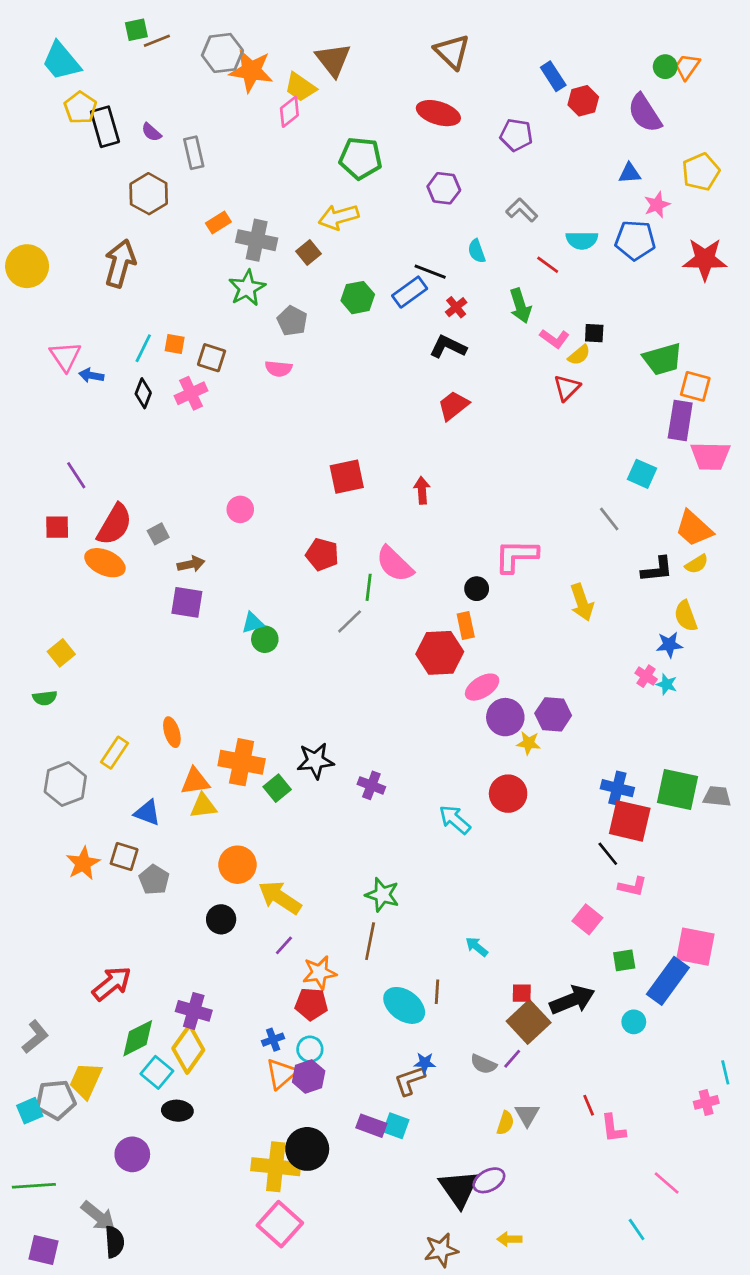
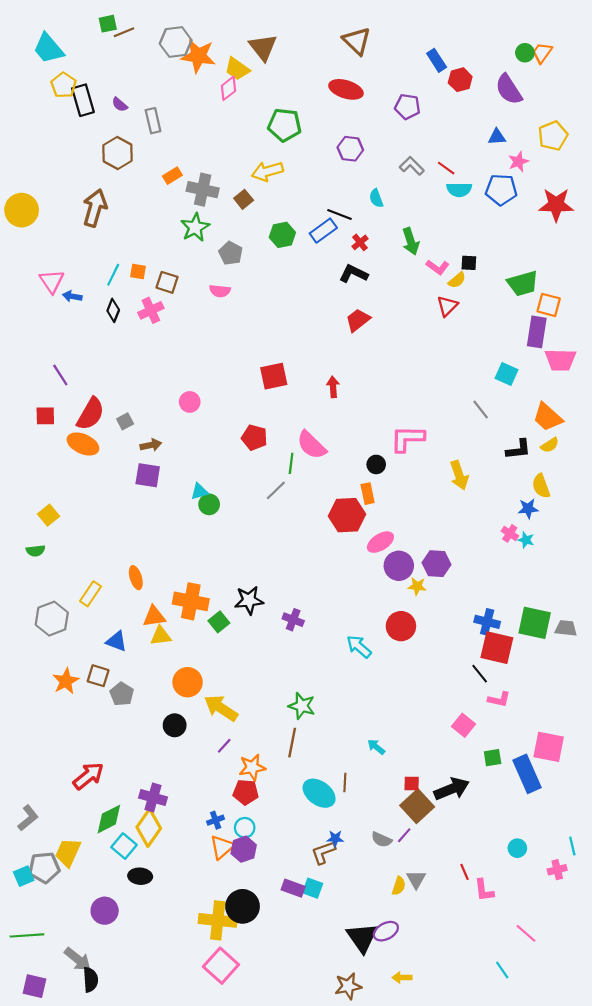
red line: (548, 265) -> (446, 168), moved
blue rectangle: (668, 981) -> (527, 774), turned -60
cyan circle: (634, 1022) -> (517, 848), moved

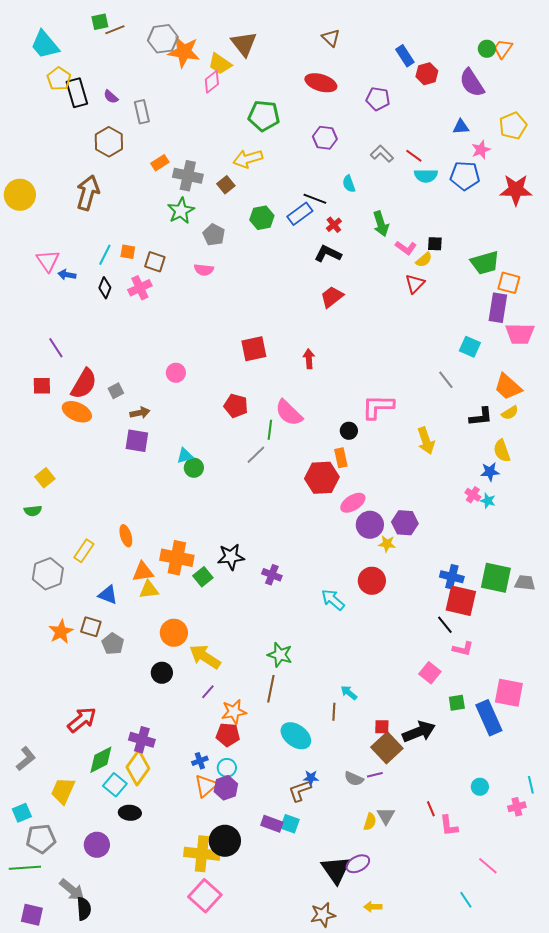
brown triangle: (357, 41) -> (331, 38), size x0.7
brown line: (345, 782) -> (334, 712), moved
purple line: (404, 835) -> (375, 775), turned 35
gray pentagon: (44, 868) -> (41, 839), moved

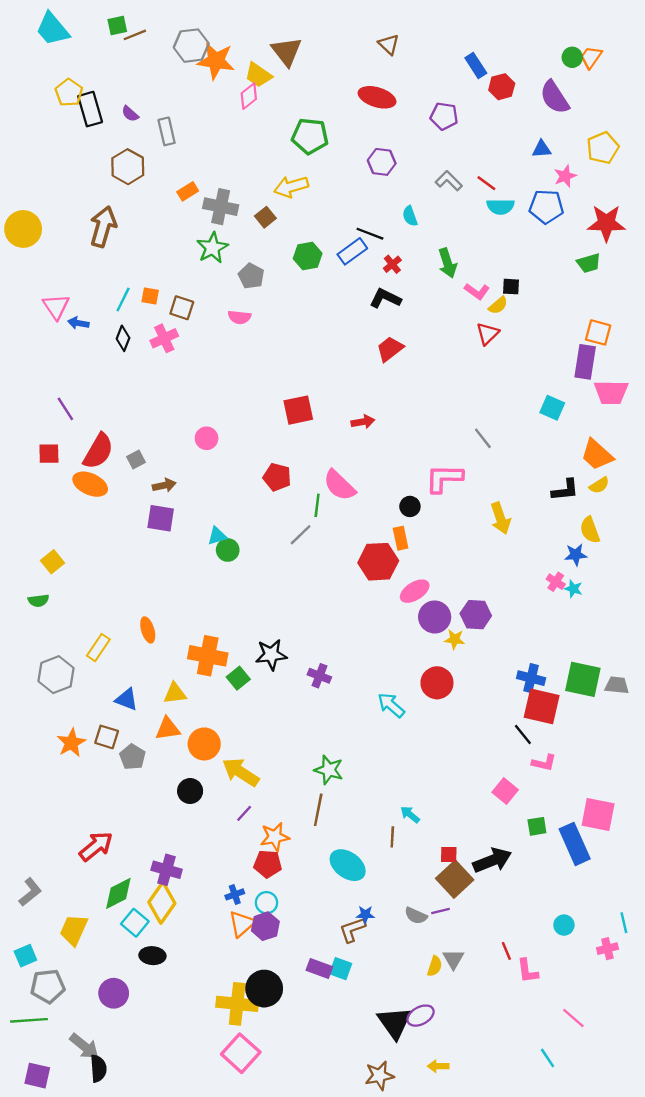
cyan trapezoid: (45, 45) -> (53, 29), moved
green trapezoid: (485, 263) -> (589, 263), moved, size x0.7
red arrow: (309, 359) -> (363, 422), turned 84
gray line: (446, 380) -> (483, 438), moved
orange triangle: (143, 572) -> (168, 729), moved

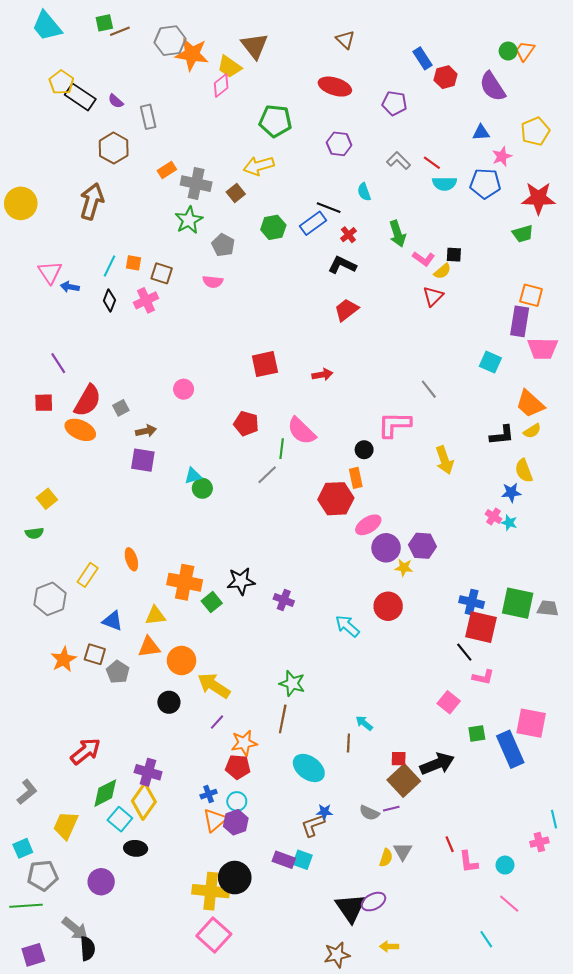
black rectangle: (90, 109) -> (80, 97), turned -40
cyan circle: (564, 925) -> (505, 865), moved
purple square: (37, 1076) -> (33, 955), turned -30

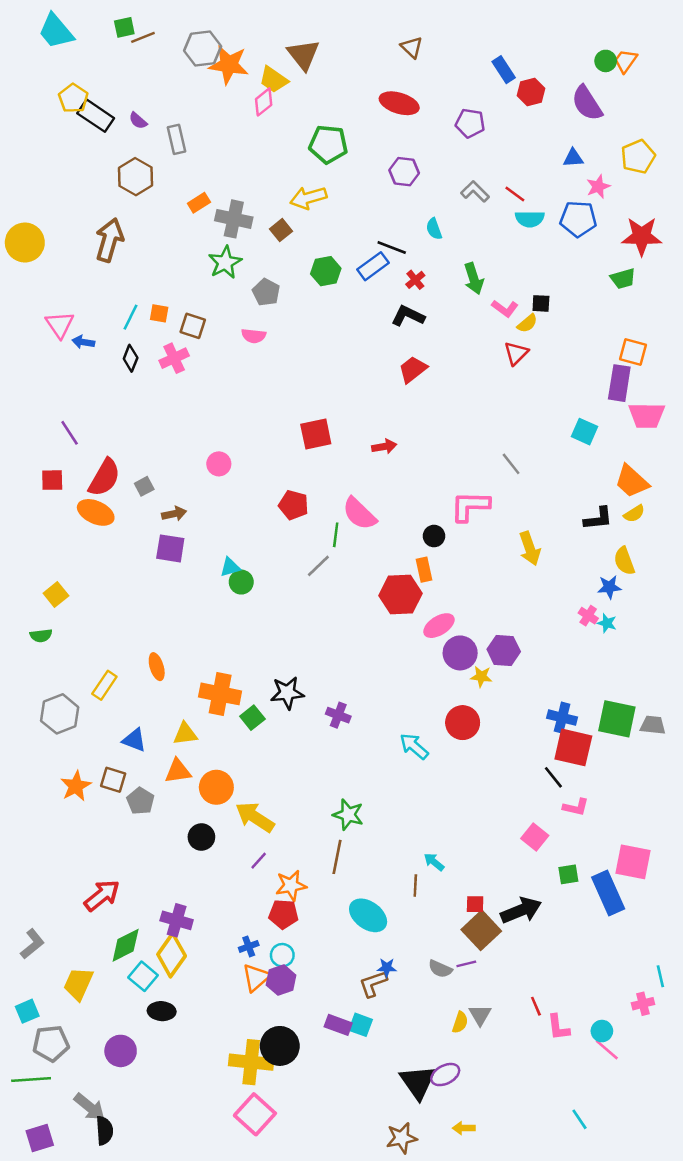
pink line: (509, 904) -> (607, 1050), moved

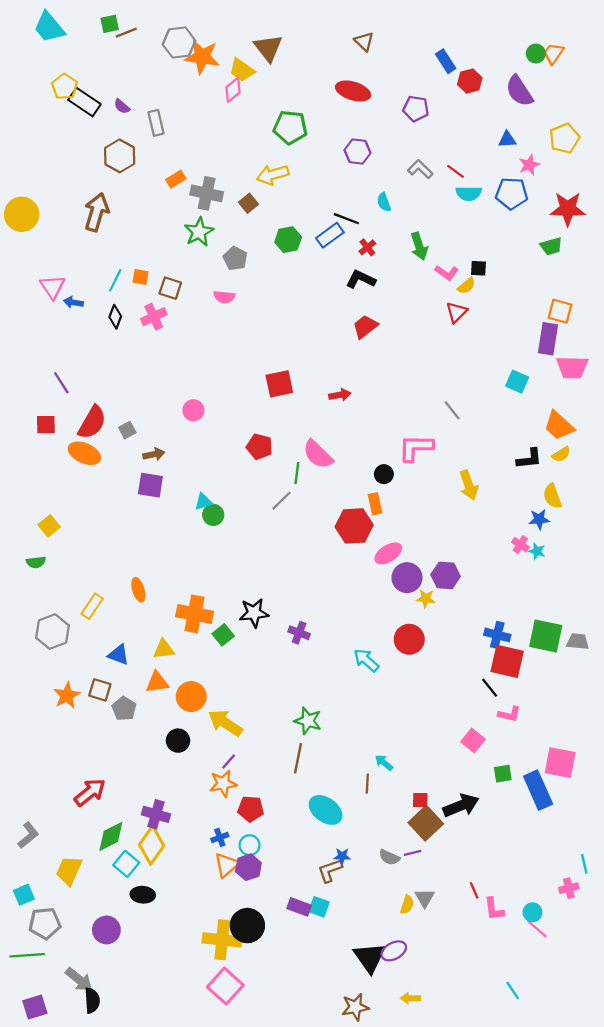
orange star: (291, 886) -> (223, 784), moved

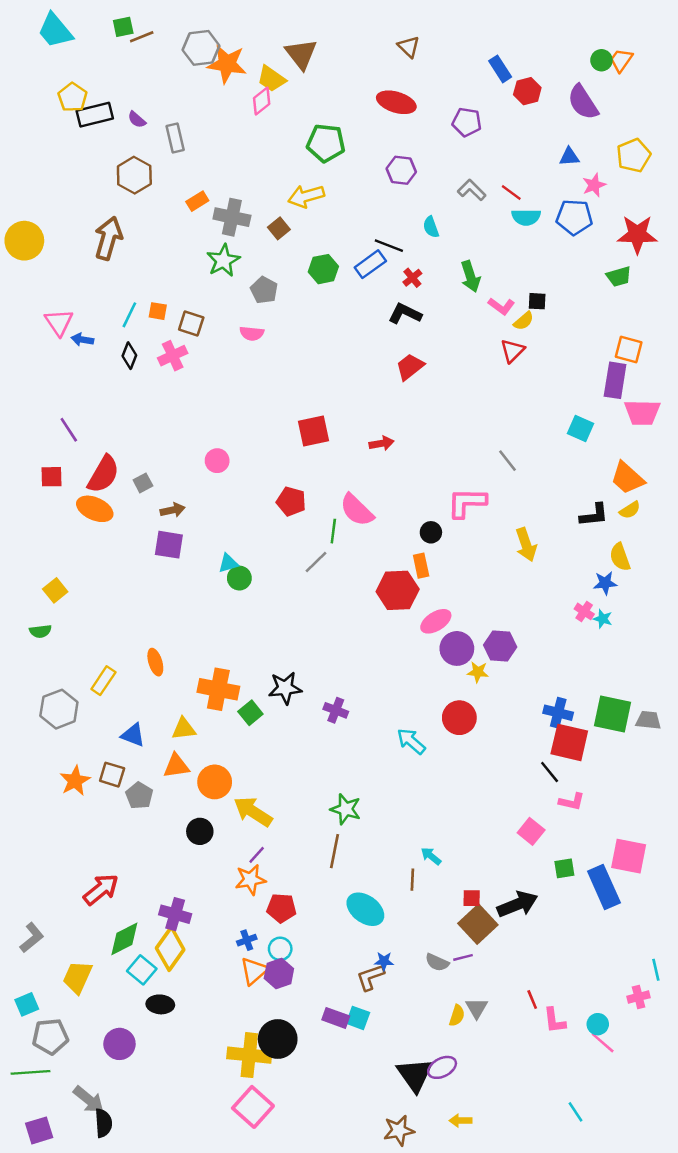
black rectangle: (84, 102) -> (95, 115), turned -48

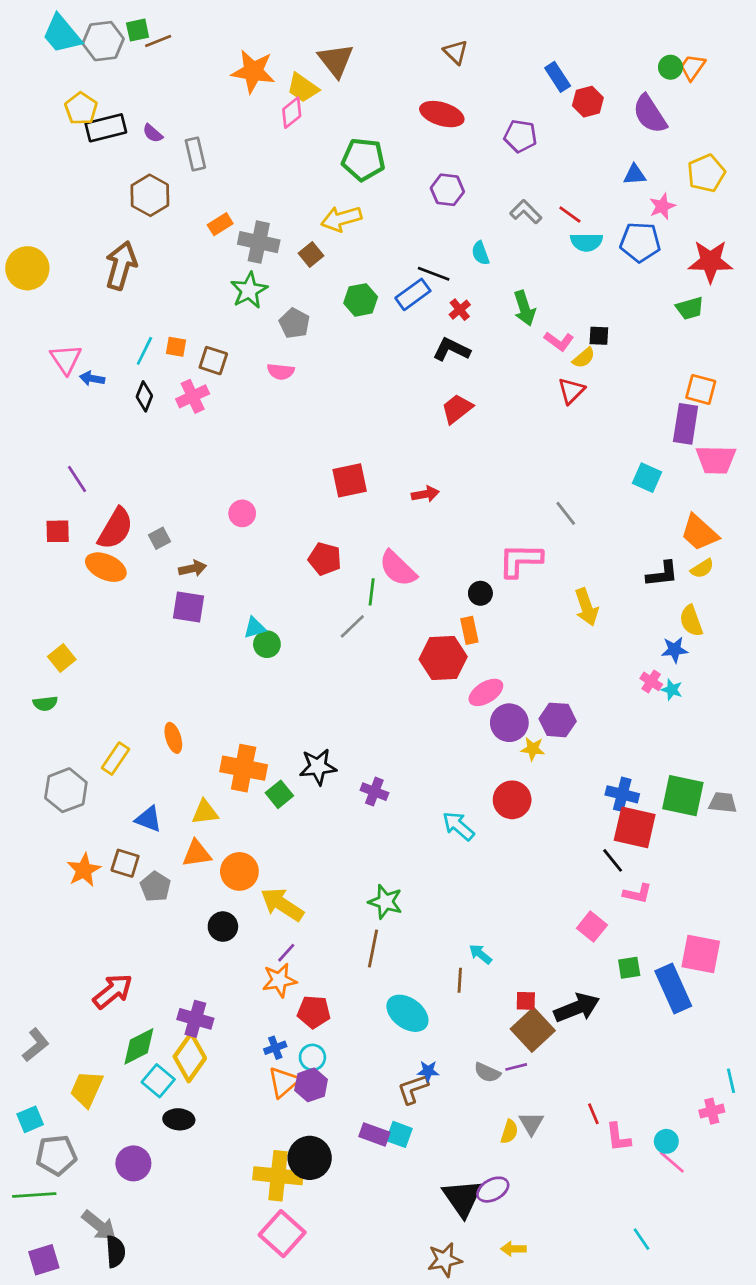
gray hexagon: (201, 48) -> (103, 41), moved

